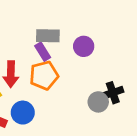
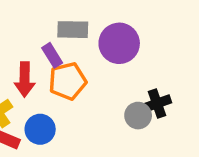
purple circle: (84, 46) -> (119, 43), size x1.5
purple rectangle: (43, 52) -> (52, 55), moved

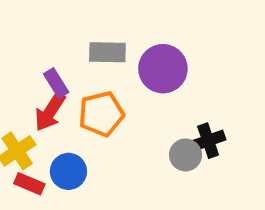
purple rectangle: (52, 55) -> (56, 83), moved
red arrow: (25, 79) -> (50, 112), turned 32

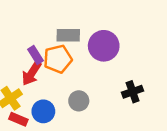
orange pentagon: (101, 114) -> (58, 59), moved
gray circle: (186, 155) -> (79, 101), moved

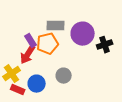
black cross: (133, 92) -> (105, 45), moved

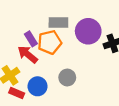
red arrow: (28, 55) -> (28, 54), turned 96

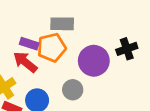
purple circle: (88, 31) -> (94, 61), moved
purple rectangle: (31, 39) -> (29, 44), turned -40

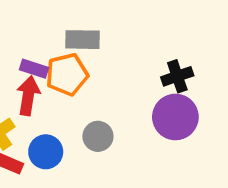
purple circle: (94, 61) -> (175, 117), moved
red arrow: (25, 62) -> (28, 96), turned 60

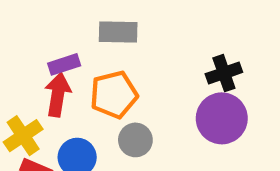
purple rectangle: (34, 69) -> (64, 64), turned -36
orange pentagon: (67, 74) -> (114, 95), moved

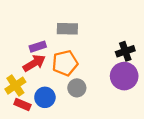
red arrow: (58, 95) -> (34, 63), turned 50

